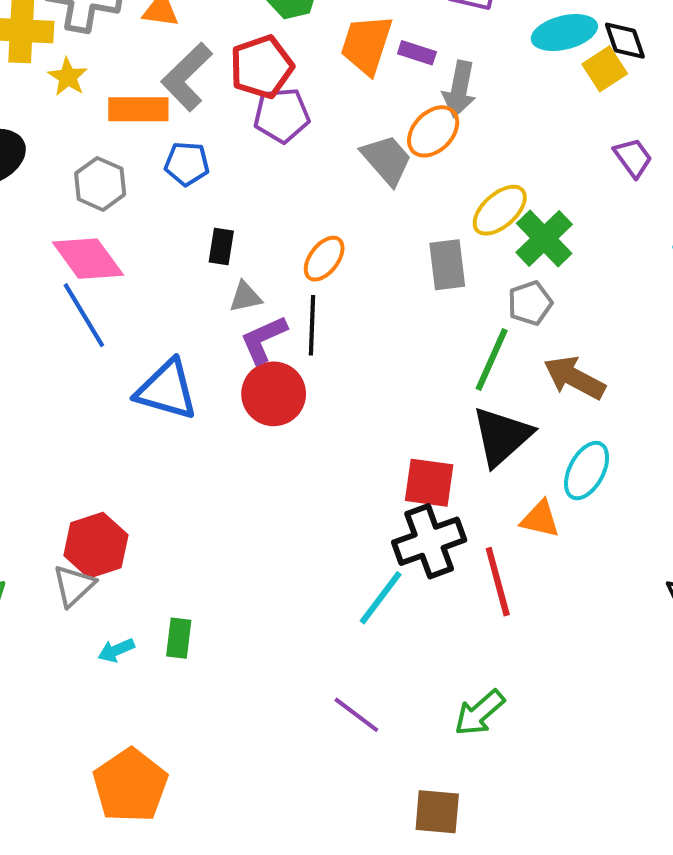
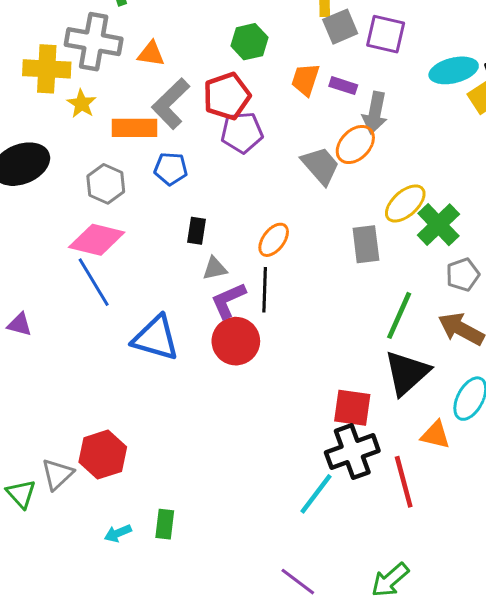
orange trapezoid: (366, 45) -> (305, 79), size x0.7
pink diamond: (88, 259) -> (97, 240), turned -40
gray pentagon: (530, 303) -> (463, 275), moved
gray triangle: (74, 586) -> (57, 474), moved

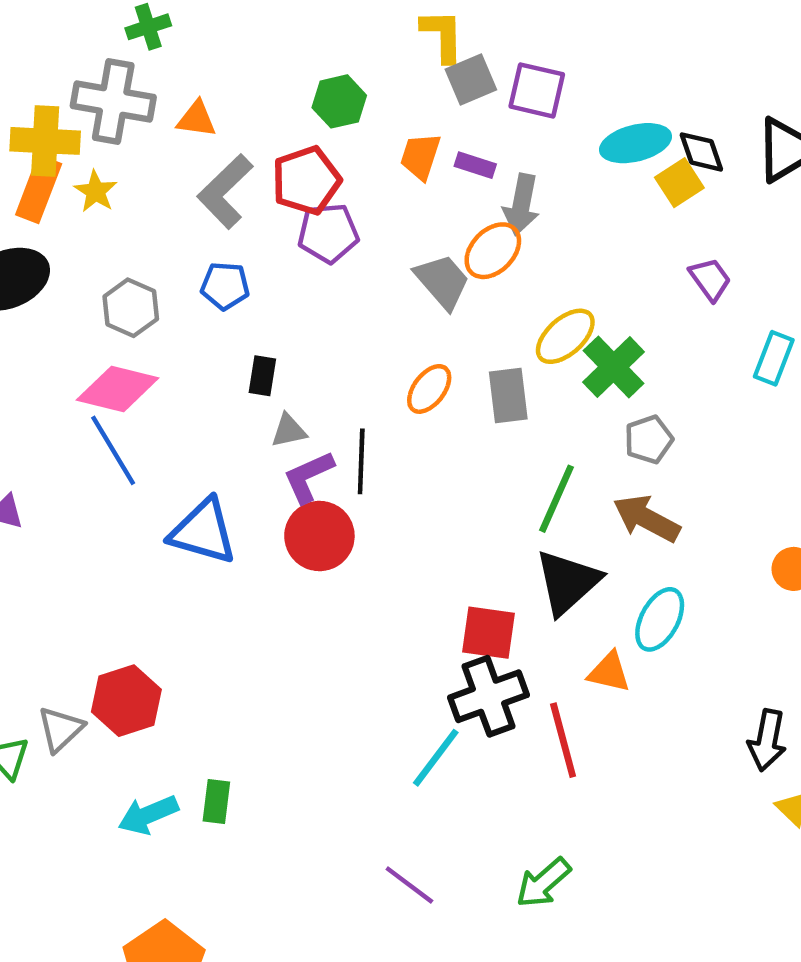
orange rectangle: (135, 128) -> (39, 189), moved, turned -69
orange ellipse: (274, 240) -> (429, 389), moved
cyan arrow: (118, 533) -> (148, 815), size x1.5

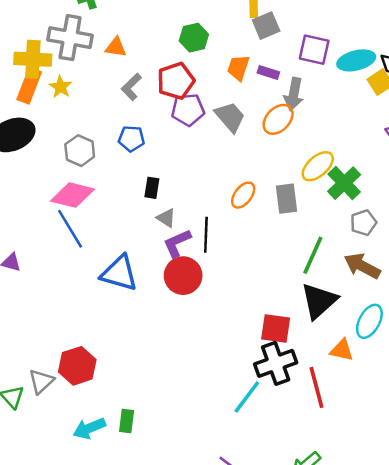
purple square: (537, 90) -> (314, 50), moved
gray L-shape: (225, 191) -> (131, 87), size x0.7
gray trapezoid: (442, 281) -> (230, 117), moved
gray triangle: (289, 431) -> (166, 218), turned 45

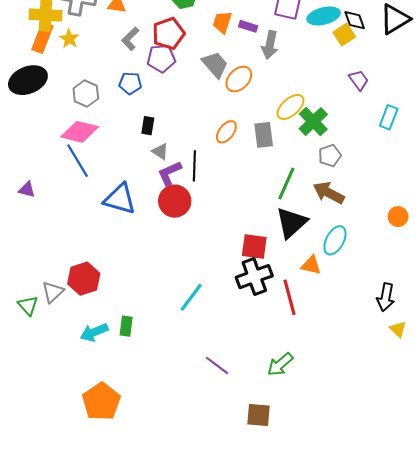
purple pentagon: (188, 110) -> (161, 58), moved
orange ellipse: (278, 119) -> (239, 79), moved
cyan line: (247, 397) -> (191, 297), moved

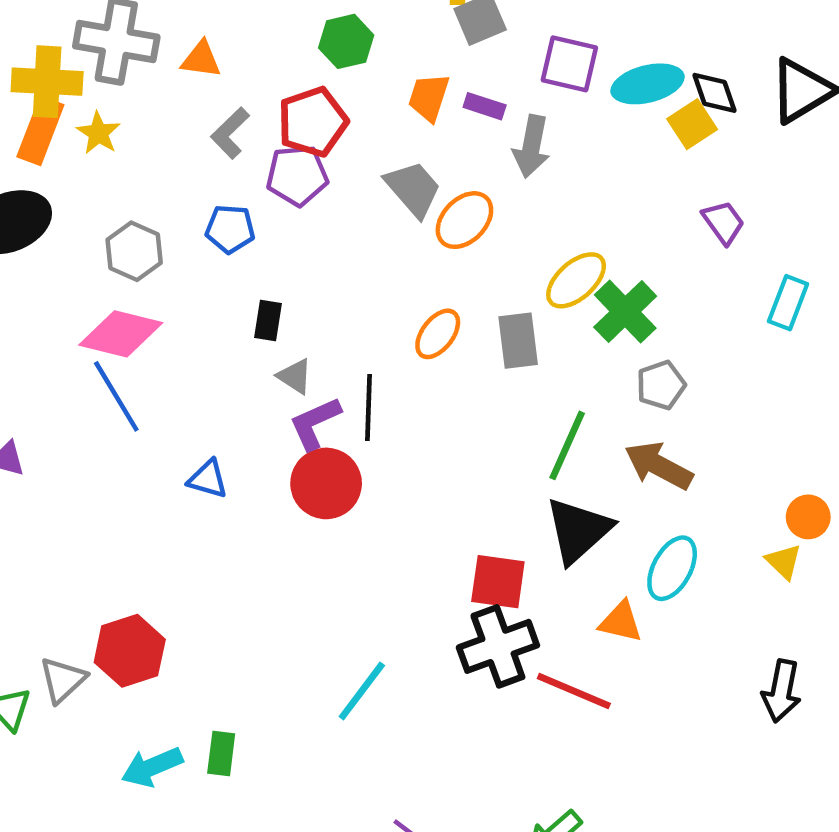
blue triangle: (120, 199) -> (208, 479), size x0.6
red line: (289, 297) -> (574, 691), turned -52
yellow triangle: (398, 329) -> (784, 562), moved

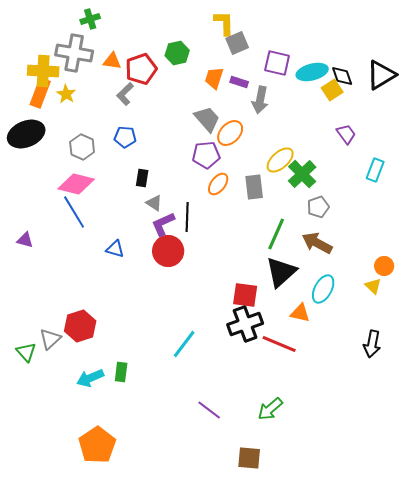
red pentagon: (313, 122) -> (141, 69), moved
purple pentagon: (297, 175) -> (206, 155), moved

